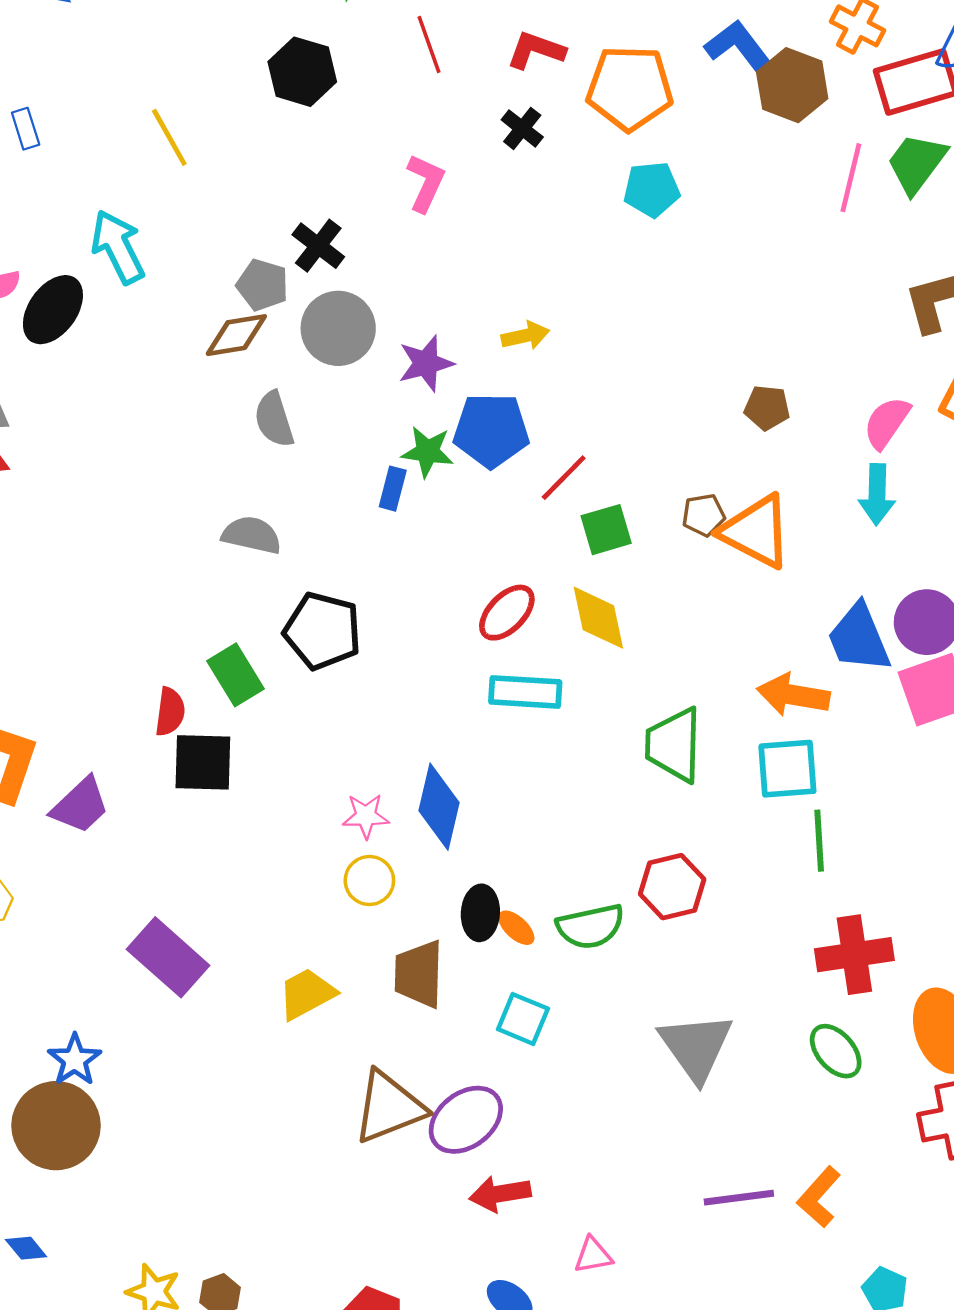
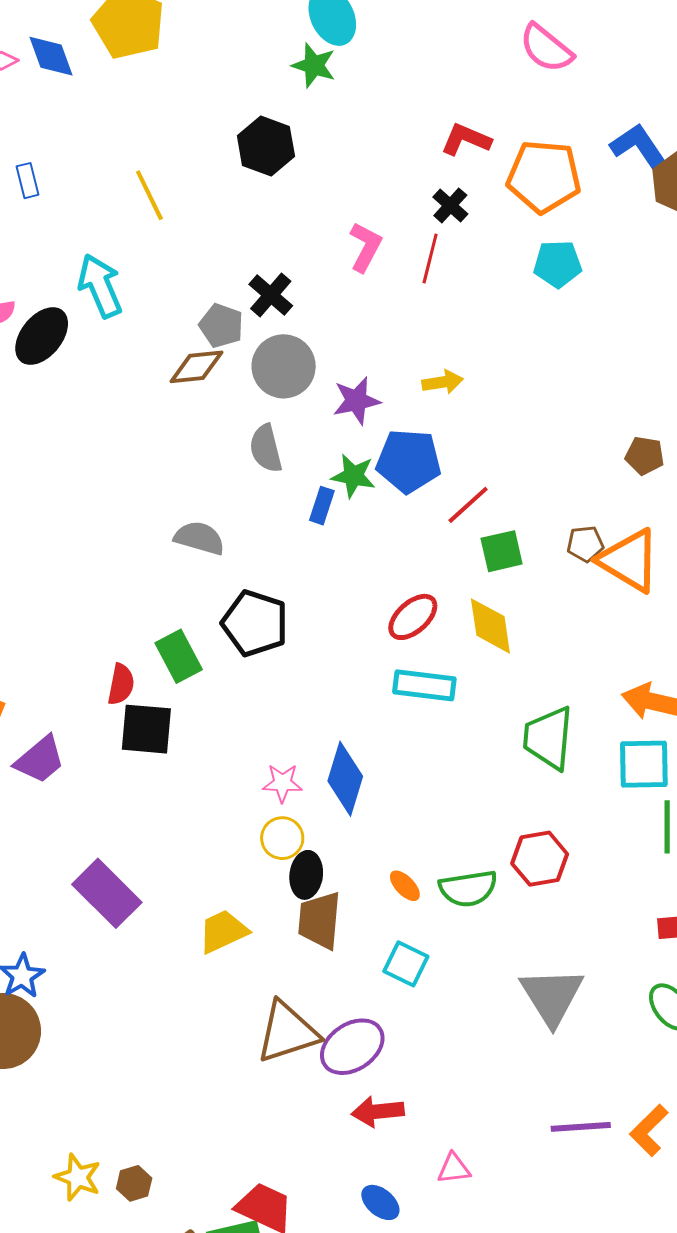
red line: (429, 44) -> (430, 259), moved, turned 30
gray semicircle: (274, 419) -> (266, 448), moved
black ellipse: (480, 913) -> (306, 875), moved

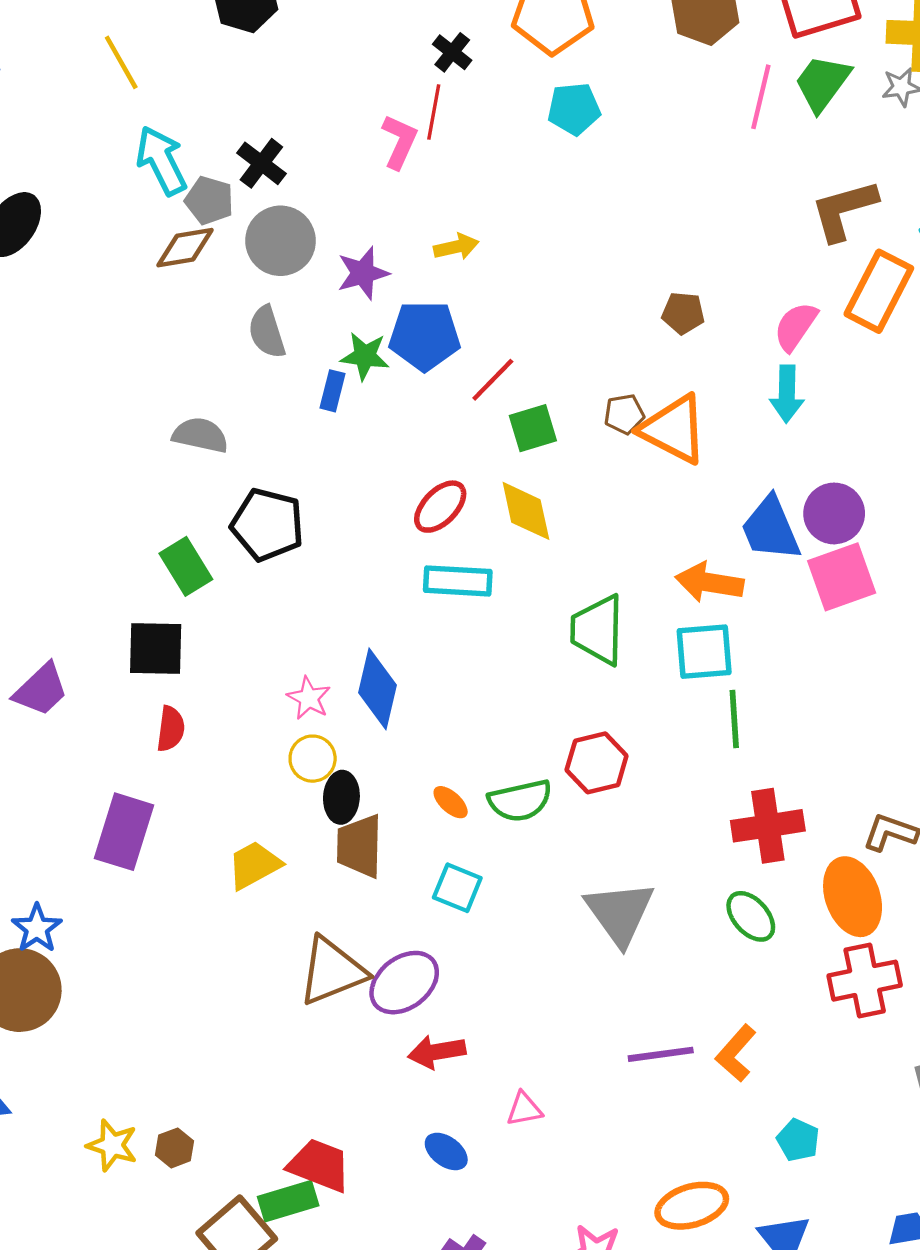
pink L-shape: (365, 247) -> (400, 142), moved
cyan arrow: (100, 286) -> (161, 161), moved
red semicircle: (121, 684) -> (171, 729), moved
pink star: (282, 783) -> (309, 698), turned 30
purple rectangle: (107, 893) -> (124, 832), turned 66

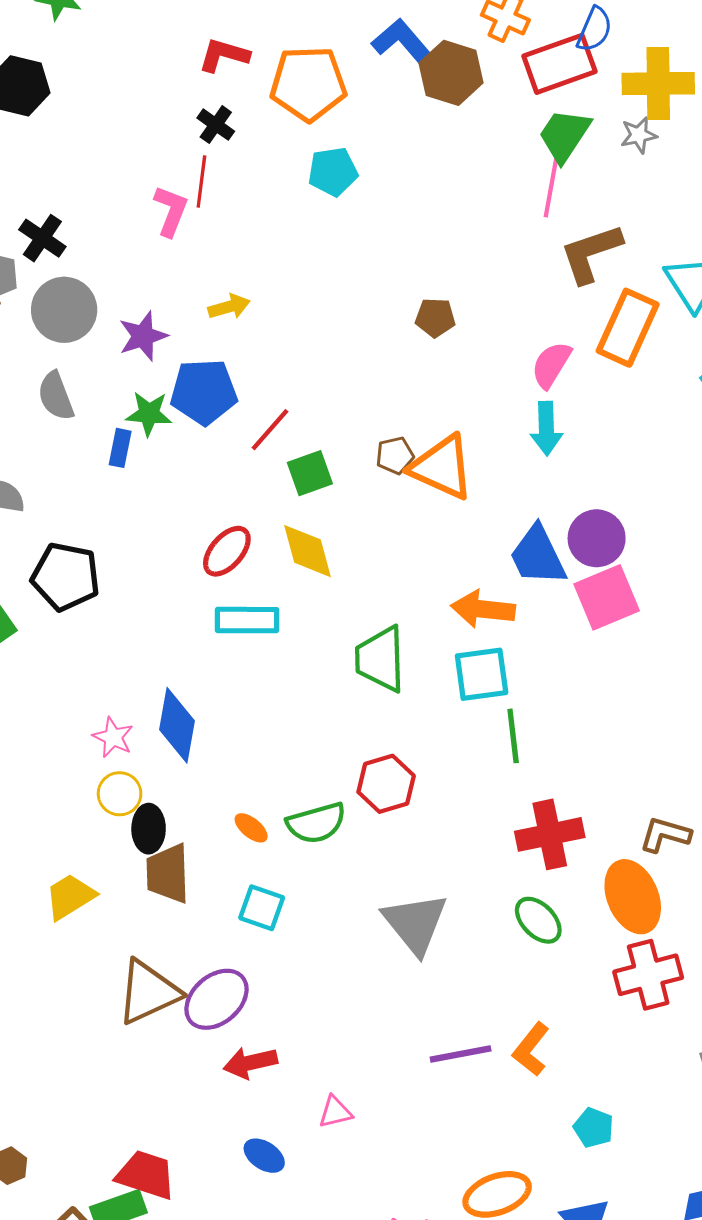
pink line: (761, 97) -> (551, 187), moved
brown pentagon: (683, 313) -> (435, 318), moved

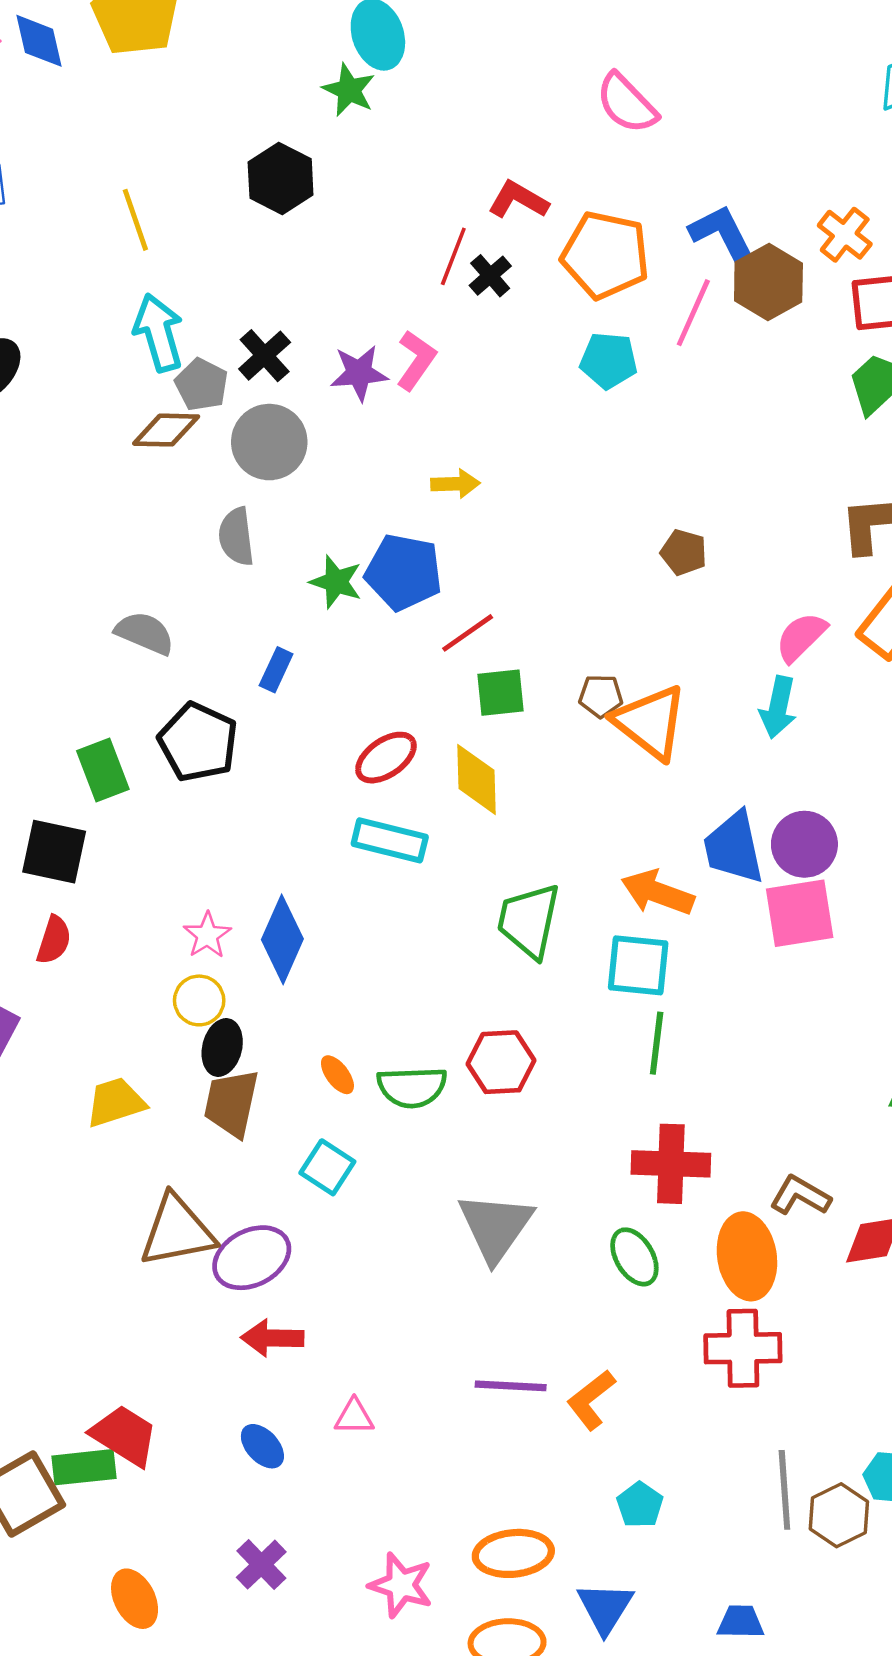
red line: (201, 182) -> (453, 256), moved
pink line: (551, 187) -> (693, 313), moved
purple star: (143, 336) -> (359, 373), moved
blue rectangle: (120, 448) -> (276, 670), moved

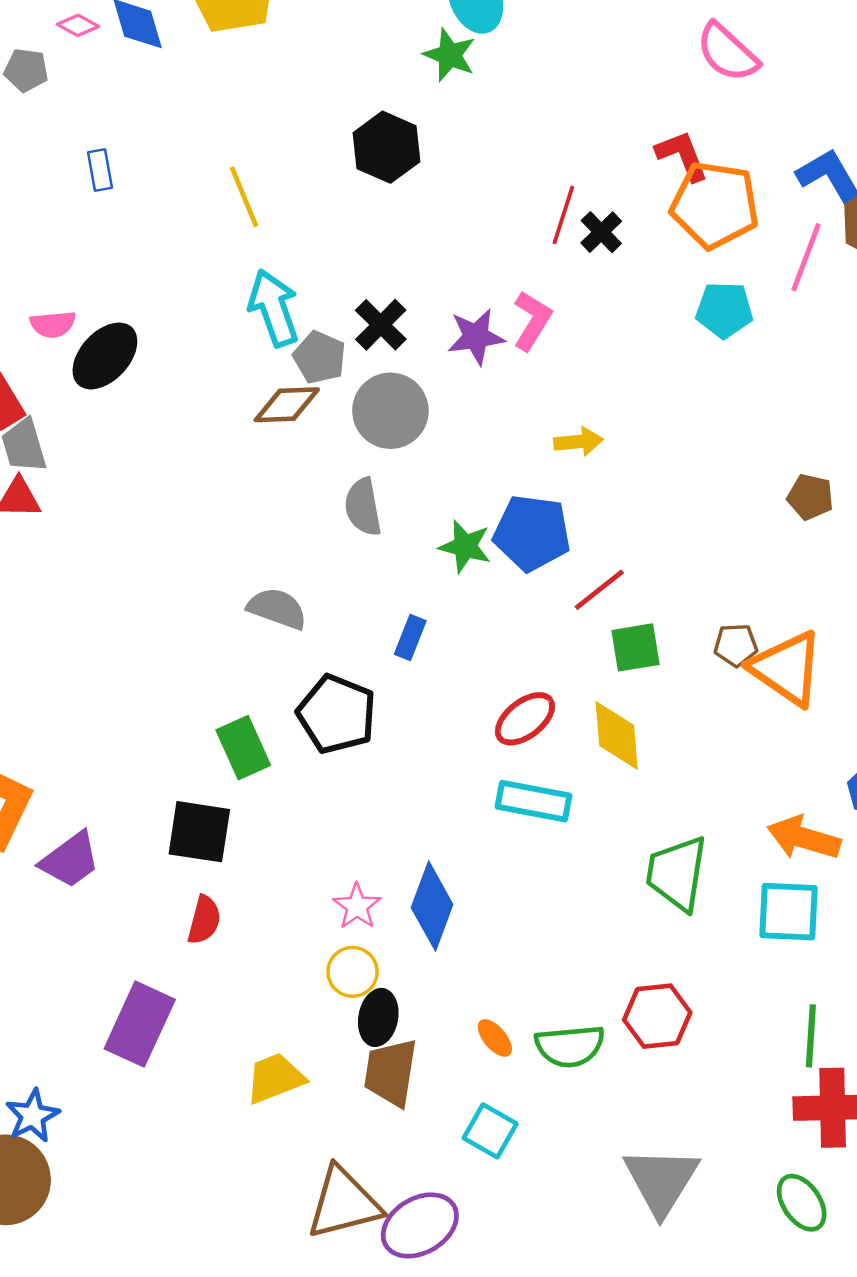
red L-shape: (518, 200) -> (682, 156), moved, turned 42
green line: (657, 1043) -> (811, 1036), moved

